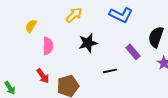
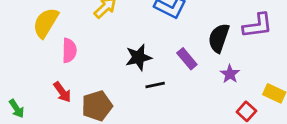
yellow semicircle: (31, 26) -> (46, 23), size x1.6
black star: (88, 43) -> (138, 57), moved

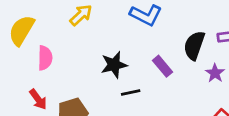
purple star: (230, 74) -> (215, 73), moved

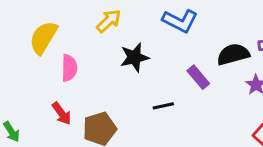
black semicircle: (194, 45) -> (233, 54), turned 56
black star: (114, 65) -> (134, 57), moved

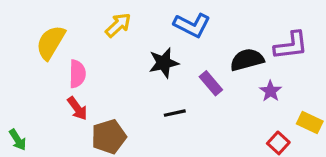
black star: (134, 57) -> (164, 63), moved
red arrow: (62, 114) -> (77, 108), moved

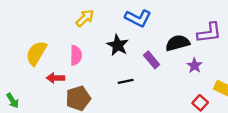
yellow semicircle: (51, 42) -> (36, 53), moved
black star: (164, 63) -> (118, 45), turned -30
pink semicircle: (77, 74) -> (76, 55), moved
red arrow: (77, 108) -> (56, 78), turned 126

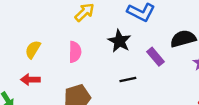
yellow semicircle: (36, 53) -> (33, 49), size x0.7
red arrow: (56, 78) -> (30, 80), moved

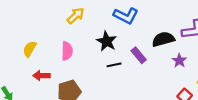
red arrow: (30, 80) -> (41, 76), moved
black line: (128, 80) -> (114, 65), moved

